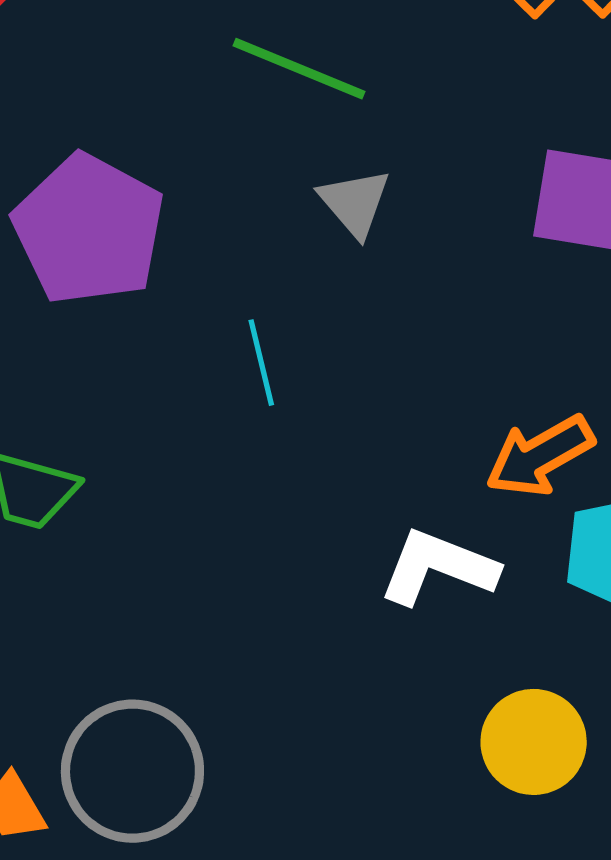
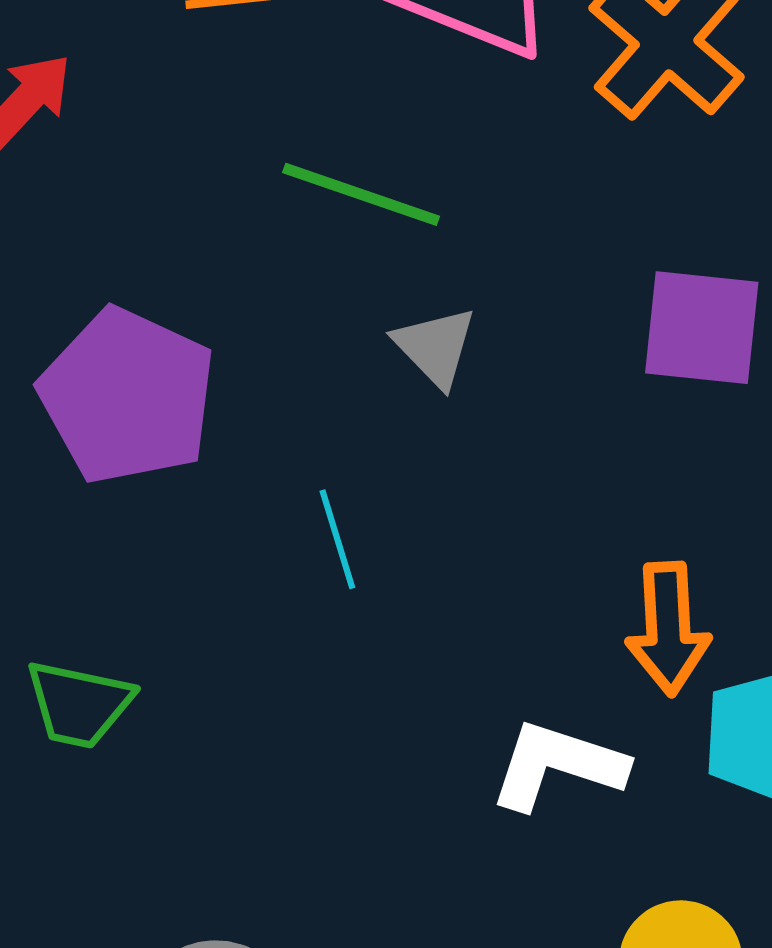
orange arrow: (540, 456) -> (668, 629), turned -60

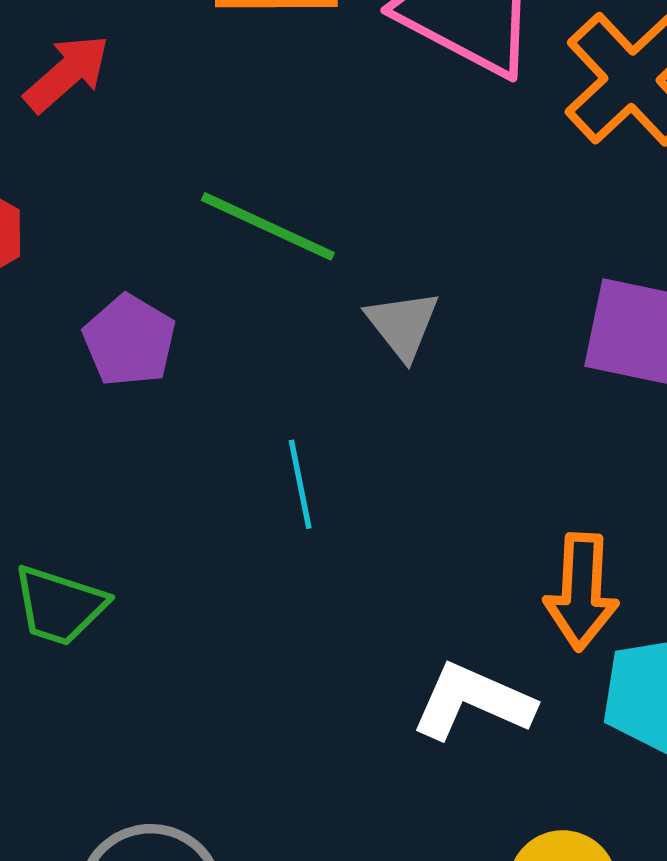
green line: (361, 194) -> (268, 226), moved
purple pentagon: (128, 396) -> (129, 341), size x0.6

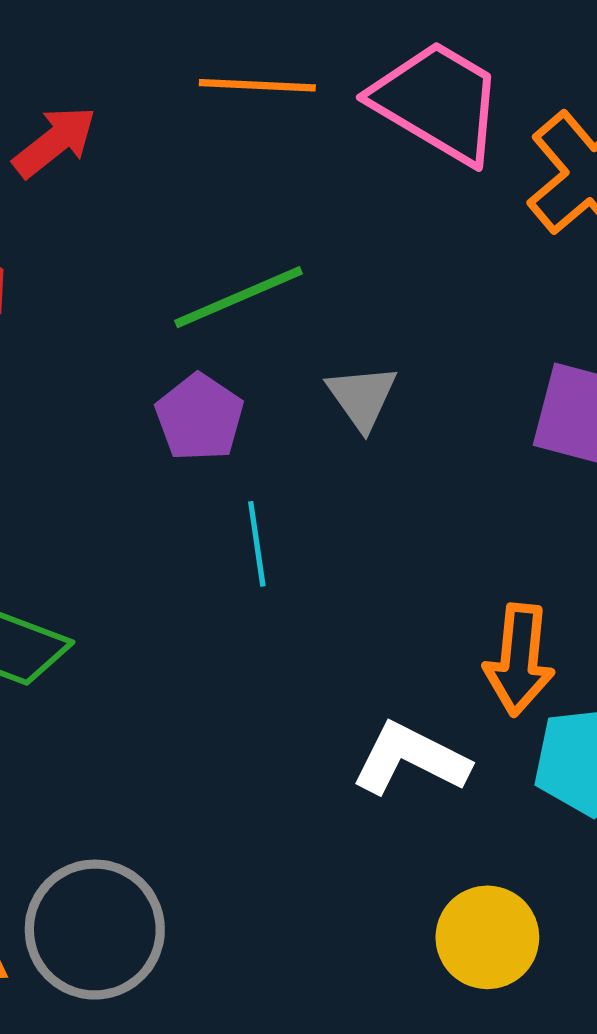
green line: (268, 226) -> (238, 297), turned -51
purple pentagon: (129, 341) -> (199, 417), moved

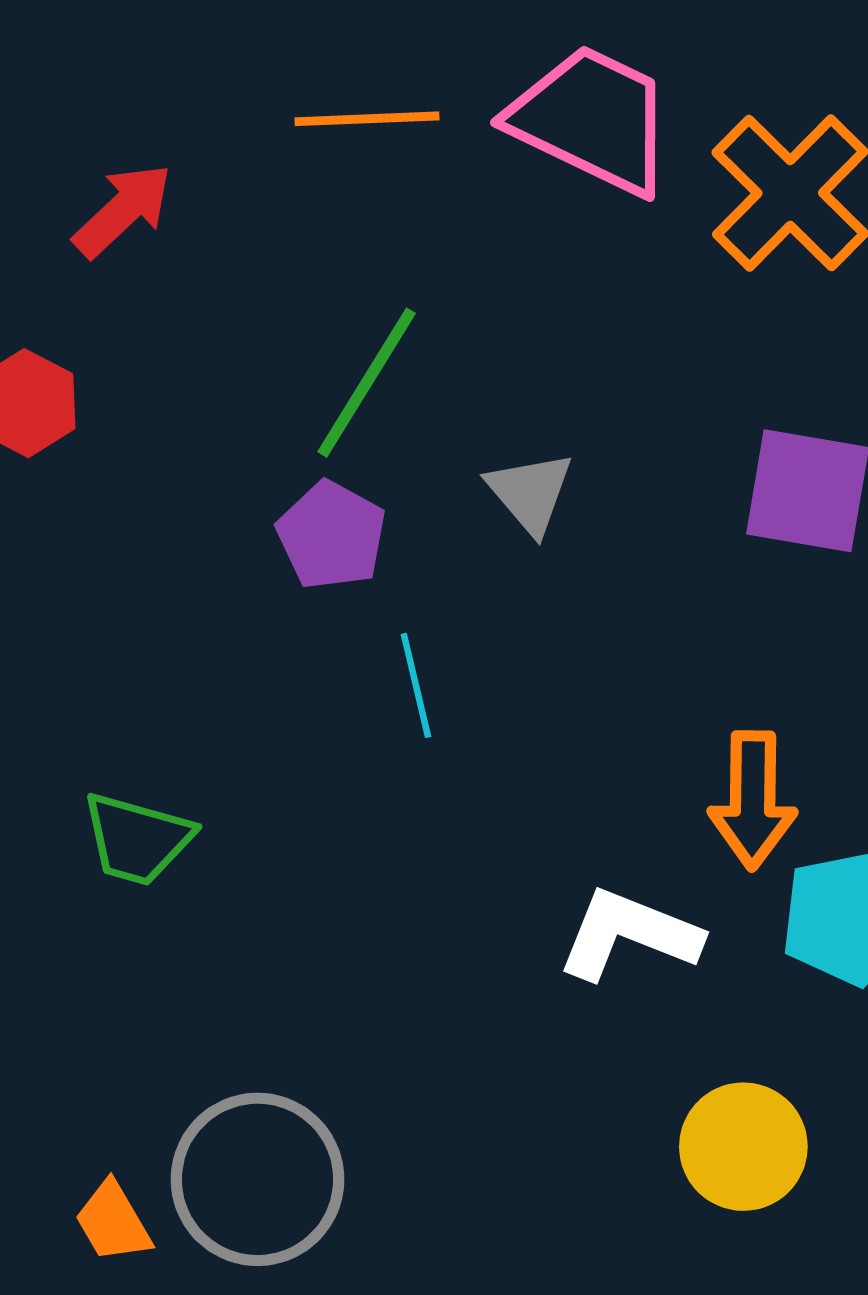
green line: (238, 297) -> (367, 383), turned -30

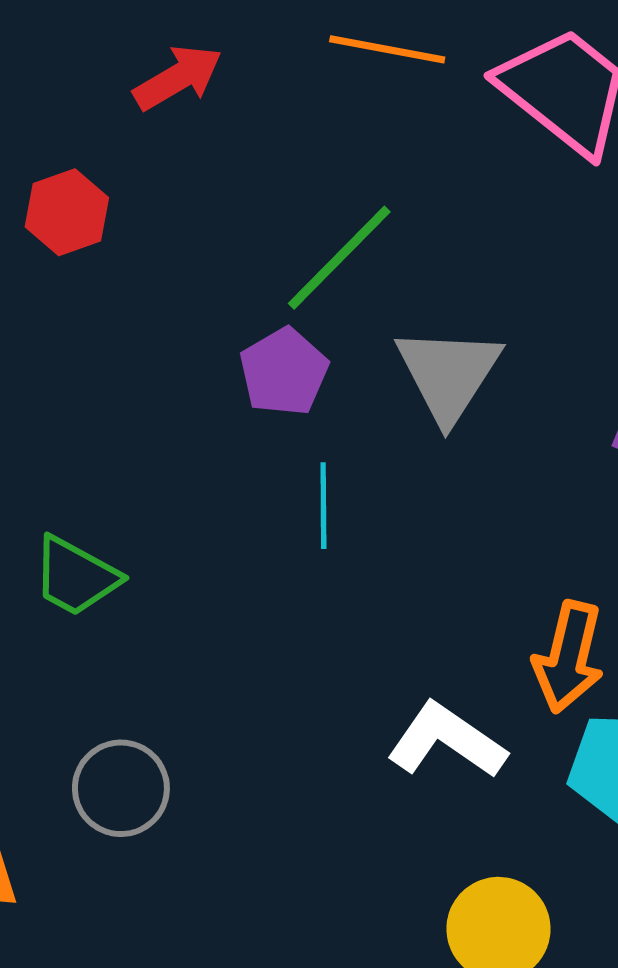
gray triangle: (530, 493) -> (448, 374), size x1.5
gray circle: (257, 1179) -> (121, 788), moved, size x0.7

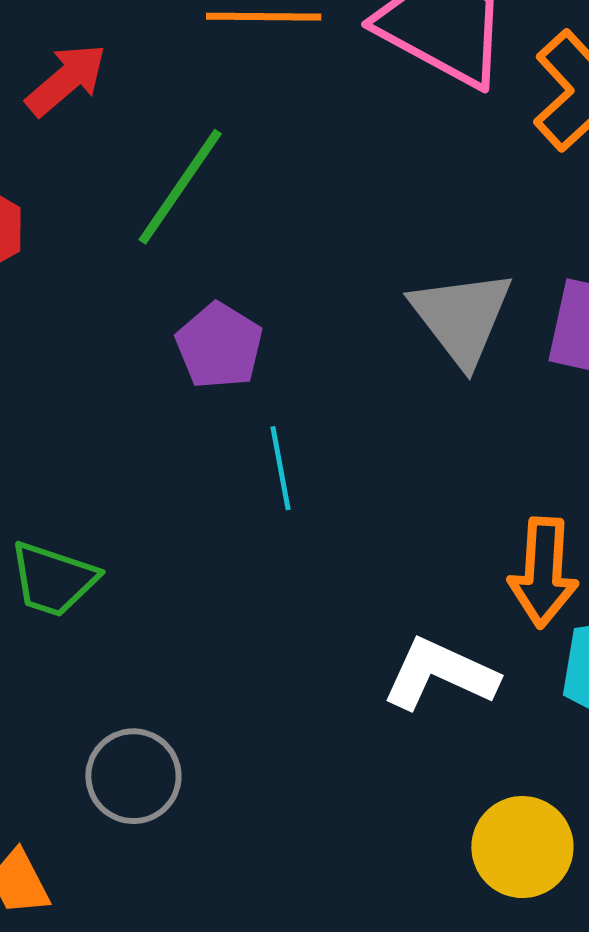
green line: (339, 258) -> (180, 187), moved
gray triangle: (448, 374) -> (462, 317), moved

